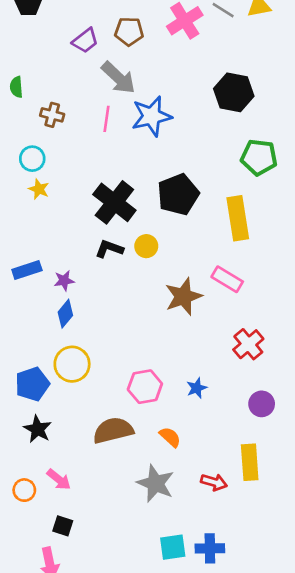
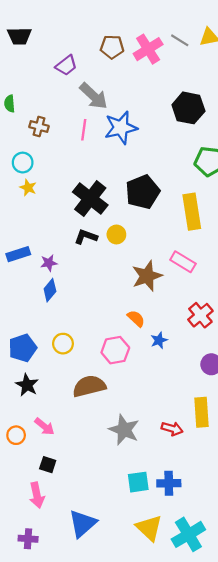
brown pentagon: (129, 31) -> (112, 47), moved
yellow circle: (72, 364) -> (63, 344), moved, size x0.7
blue star: (197, 388) -> (159, 340), moved
orange semicircle: (170, 437) -> (136, 318), moved

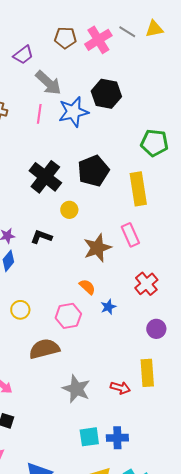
black hexagon: (188, 108) -> (106, 94), moved
black L-shape: (86, 237) -> (41, 237), moved
pink rectangle: (183, 262) -> (130, 235), turned 35

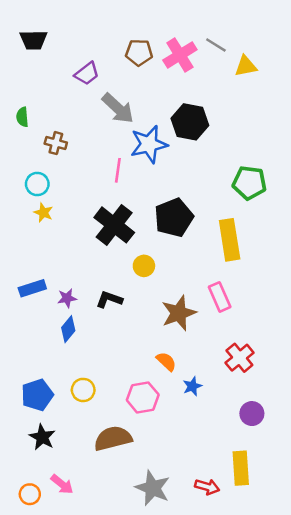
yellow triangle: (154, 29) -> (246, 66), moved
pink line: (39, 114) -> (118, 170), moved

